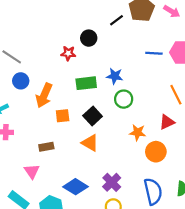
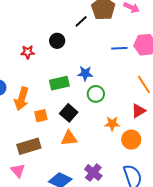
red star: (68, 53) -> (28, 52), moved
orange triangle: (90, 143) -> (69, 138), turned -30
brown rectangle: (46, 147) -> (29, 146), size x1.6

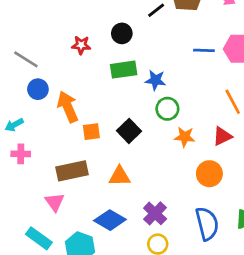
green rectangle: (59, 83) -> (124, 70), moved
orange arrow: (22, 99) -> (68, 107), turned 135
orange star: (112, 124) -> (185, 137), moved
orange triangle: (69, 138) -> (120, 176), moved

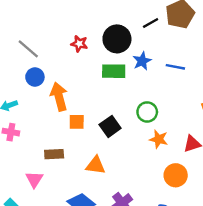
black circle: (122, 33) -> (117, 39), size x1.5
blue line: (204, 50) -> (175, 67), moved
blue star: (155, 80) -> (142, 61), moved, turned 30
brown rectangle: (72, 171) -> (54, 154), size x0.7

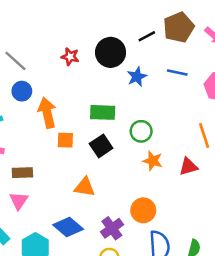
blue line: (175, 67) -> (177, 72), moved
green rectangle: (114, 71) -> (103, 112), moved
brown rectangle: (54, 154) -> (22, 173), moved
orange circle: (176, 175) -> (143, 210), moved

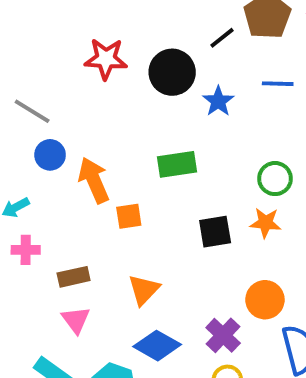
red star: (70, 57) -> (106, 59), moved, size x1.5
green circle: (141, 131) -> (275, 179), moved
black square: (101, 146) -> (215, 232), moved, turned 35
orange triangle: (85, 187) -> (144, 290), moved, turned -45

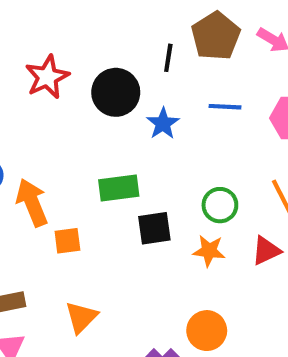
black line: (222, 38) -> (168, 58), turned -44
red star: (106, 59) -> (47, 77), turned -30
black square: (215, 232) -> (154, 228), moved

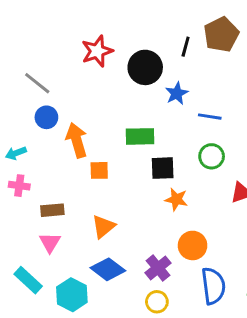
blue line: (225, 107) -> (210, 117), moved
orange star: (209, 251) -> (176, 199), moved

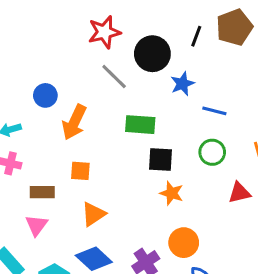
gray line: (37, 83) -> (114, 77), moved
orange arrow: (77, 140) -> (74, 122), turned -144
orange square: (99, 170) -> (80, 171), moved

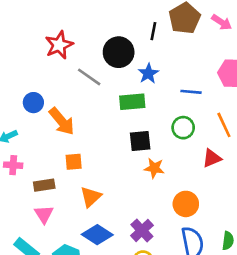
red star: (104, 32) -> (59, 45), moved
blue line: (214, 111) -> (191, 92), moved
orange arrow: (74, 122) -> (62, 121), turned -56
green rectangle: (140, 125) -> (132, 102), moved
orange circle: (184, 243) -> (186, 204), moved

